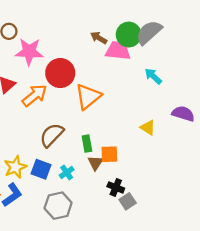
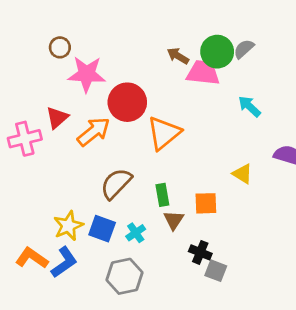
gray semicircle: (149, 32) -> (244, 49), size x0.6
orange square: (109, 154) -> (206, 203), moved
gray square: (128, 201) -> (216, 271), turned -35

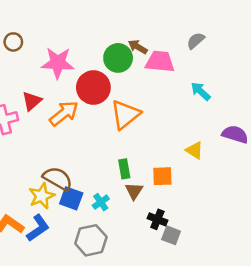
brown circle: (60, 47) -> (13, 42), moved
green circle: (217, 52) -> (118, 58), moved
brown semicircle: (116, 184) -> (58, 179), moved, turned 76

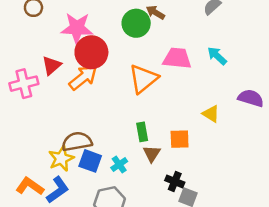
pink trapezoid: (160, 62) -> (177, 58), moved
red circle: (93, 88) -> (91, 52), moved
brown semicircle: (58, 179) -> (77, 142), turned -40

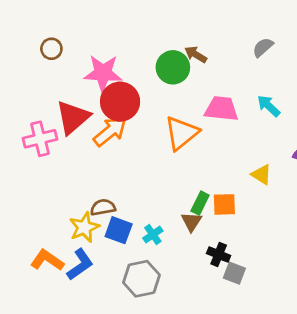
red triangle: (52, 65) -> (73, 117), size x1.5
green rectangle: (142, 132) -> (200, 203), moved, turned 36
brown semicircle: (77, 142) -> (103, 207), size x0.7

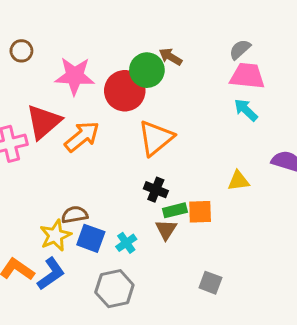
red circle: (120, 102) -> (125, 91), moved
pink trapezoid: (221, 109) -> (247, 76), moved
yellow triangle: (261, 174) -> (238, 181), turned -40
green rectangle: (200, 203) -> (175, 210), turned 50
black cross: (219, 254) -> (156, 190), moved

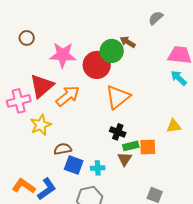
gray semicircle: (240, 49) -> (156, 18), moved
yellow star: (55, 235) -> (41, 125), moved
cyan cross: (126, 243) -> (98, 168), turned 32

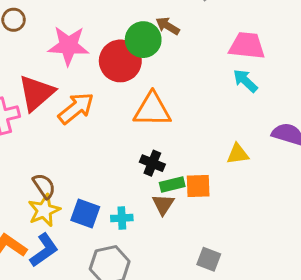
orange triangle: (118, 97) -> (152, 110), turned 40
yellow star: (41, 125) -> (44, 210), moved
brown semicircle: (63, 149) -> (44, 186), moved, turned 66

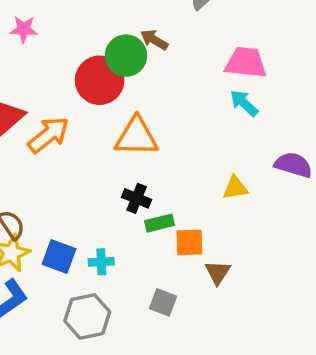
pink star: (68, 46) -> (24, 29), moved, size x0.6
orange square: (198, 186) -> (189, 242), moved
brown triangle: (163, 204) -> (218, 272), moved
gray square: (209, 259) -> (163, 302), moved

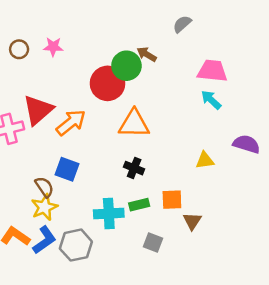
green rectangle: (159, 223) -> (139, 205), moved
blue square: (59, 257) -> (67, 169), moved
cyan cross: (101, 262) -> (109, 214), size x1.6
gray hexagon: (87, 316) -> (76, 245), moved

